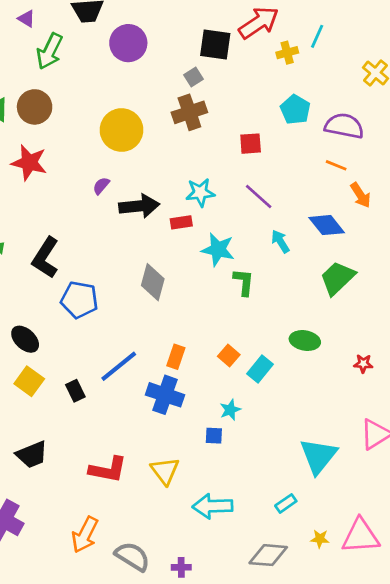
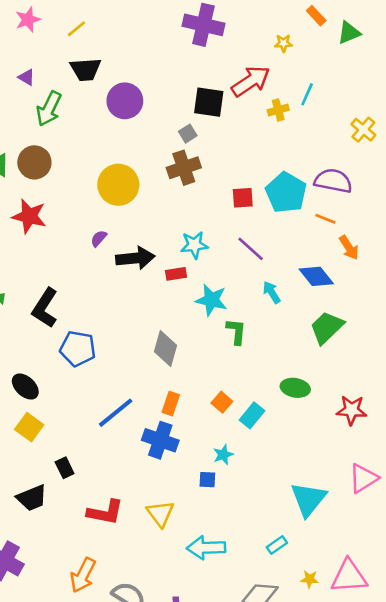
cyan pentagon: (295, 110) -> (286, 193), moved, size x1.4
gray diamond: (153, 282) -> (165, 349), moved
red star: (363, 364) -> (352, 410), size x1.6
black rectangle: (75, 391) -> (65, 468), moved

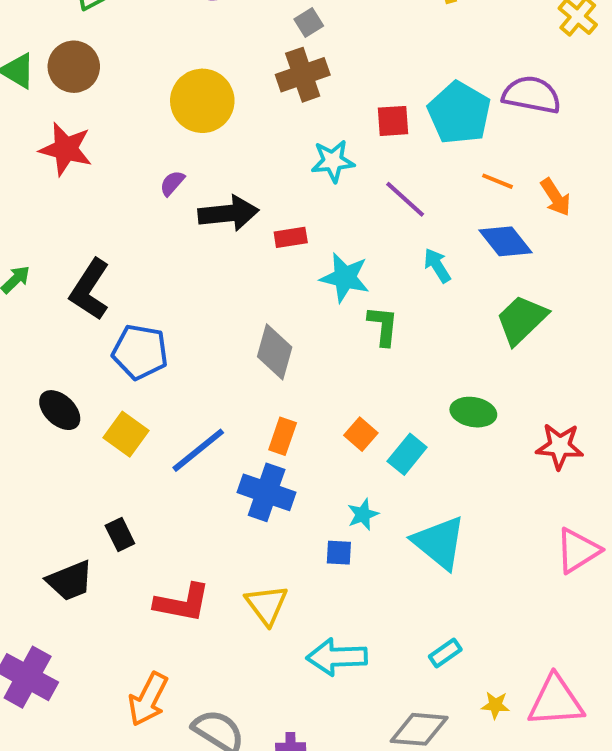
orange line: (325, 219) -> (497, 181), moved
cyan star: (194, 245) -> (333, 161), moved
yellow square: (29, 427) -> (126, 434), moved
cyan triangle: (308, 499) -> (439, 543), moved, turned -30

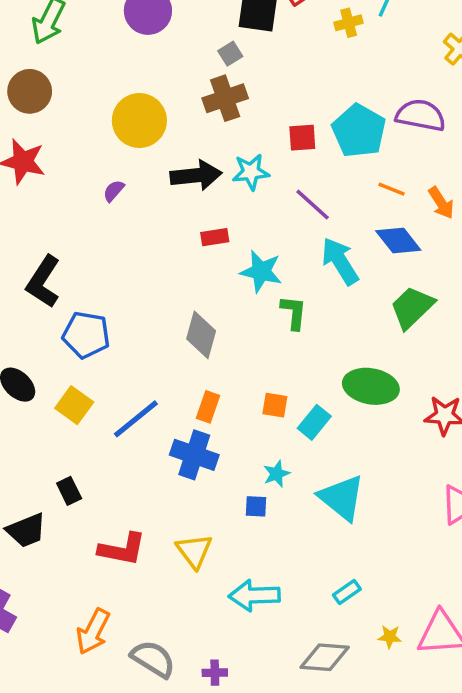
black arrow: (228, 213) -> (196, 175), moved
cyan arrow: (437, 265) -> (340, 261), size x1.6
green ellipse: (473, 412) -> (371, 386), size x1.4
orange square: (361, 434) -> (275, 405), turned -32

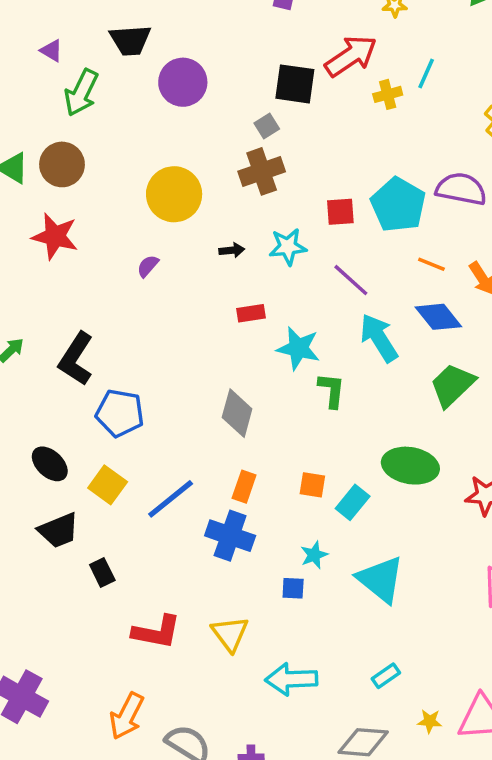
black arrow: (196, 175) -> (232, 250), size x0.5
black trapezoid: (26, 530) -> (59, 530), moved

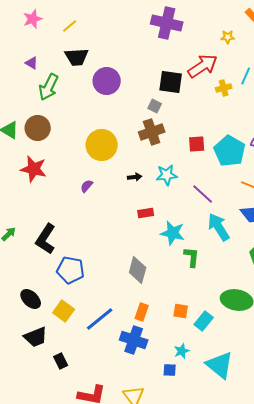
gray square: (267, 126) -> (155, 106), turned -32
red square: (340, 212) -> (197, 144), moved

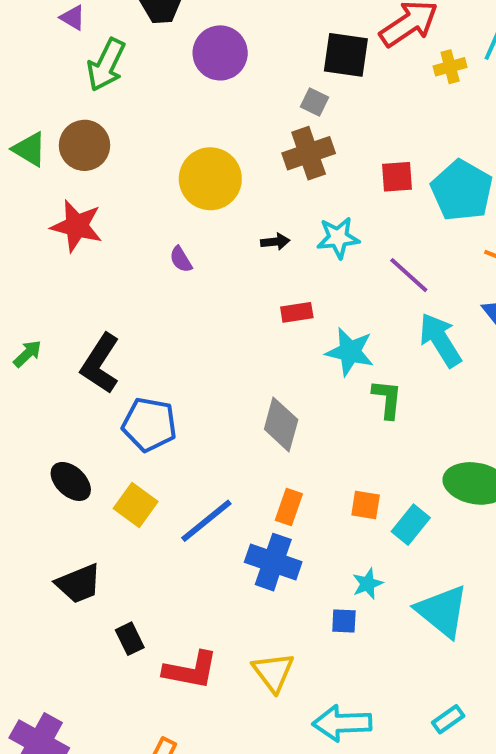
purple semicircle: (87, 186) -> (181, 259), turned -72
black trapezoid: (36, 337) -> (79, 584), moved
black rectangle: (61, 361) -> (130, 639), moved

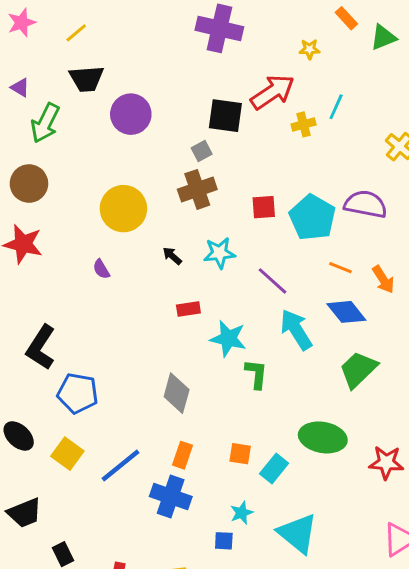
gray square: (314, 102) -> (202, 151), turned 36
black arrow: (275, 242) -> (172, 256), turned -132

